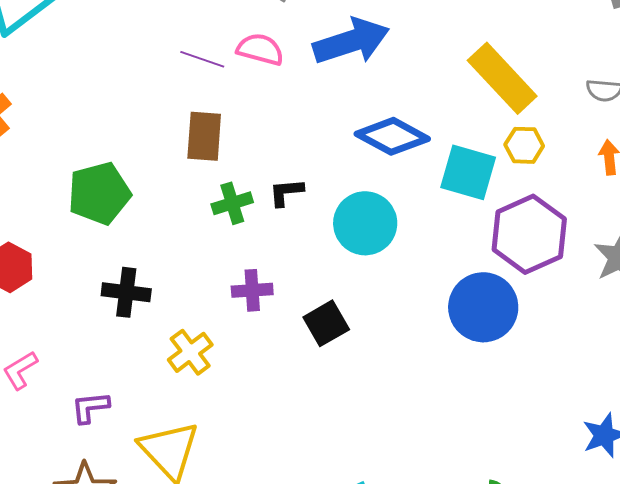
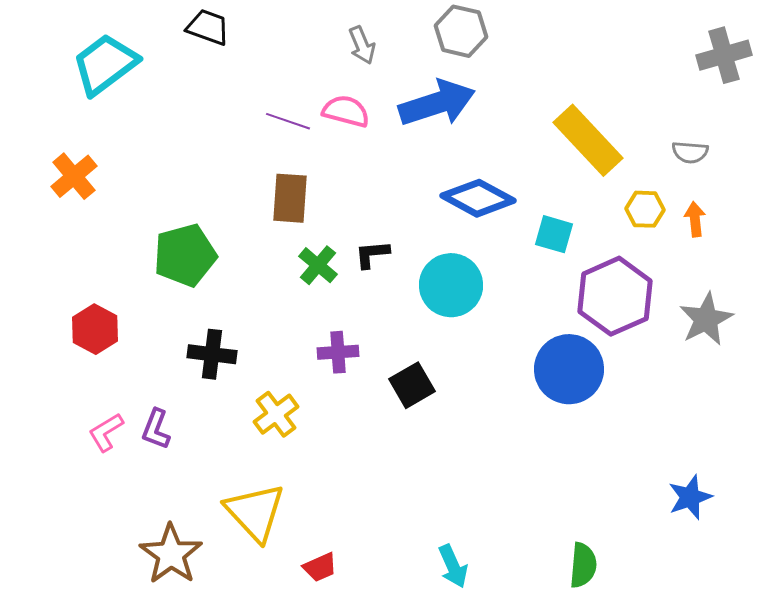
yellow hexagon: (524, 145) -> (645, 209), moved
cyan square: (468, 172) -> (554, 234), size x0.7
green cross: (232, 203) -> (318, 265), turned -33
purple L-shape: (90, 407) -> (156, 429), moved, turned -63

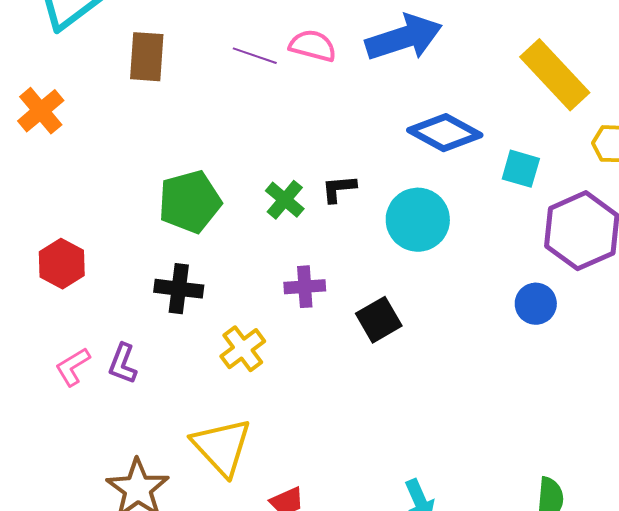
brown rectangle: (290, 198) -> (147, 57), moved
green pentagon: (185, 255) -> (190, 202), moved
blue circle: (569, 369) -> (536, 304), size x0.6

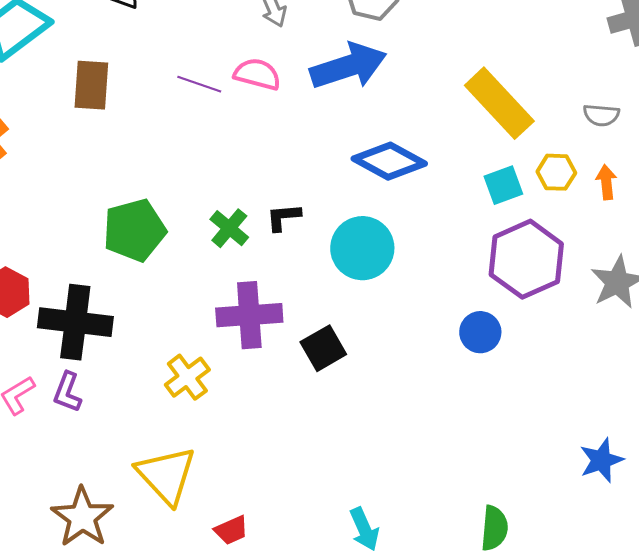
cyan square: (521, 169) -> (503, 185), moved, turned -36
purple cross: (305, 287) -> (249, 315), size x1.6
black cross: (179, 289) -> (75, 322), moved, size x1.5

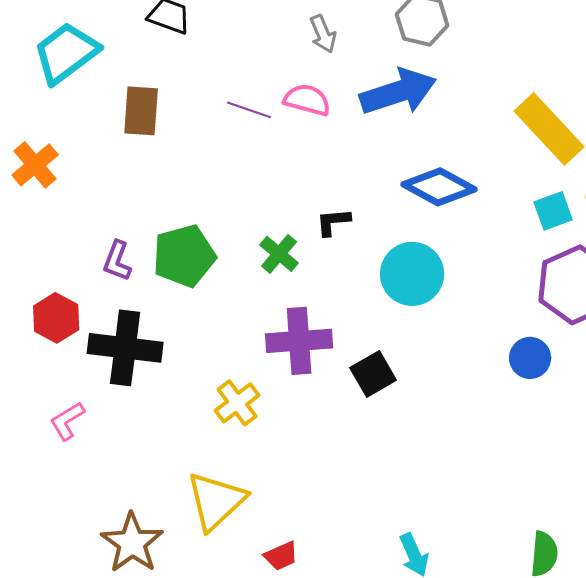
black L-shape: (283, 217) -> (333, 222), moved
purple L-shape: (67, 392) -> (117, 261), moved
yellow triangle: (166, 475) -> (216, 501), turned 30

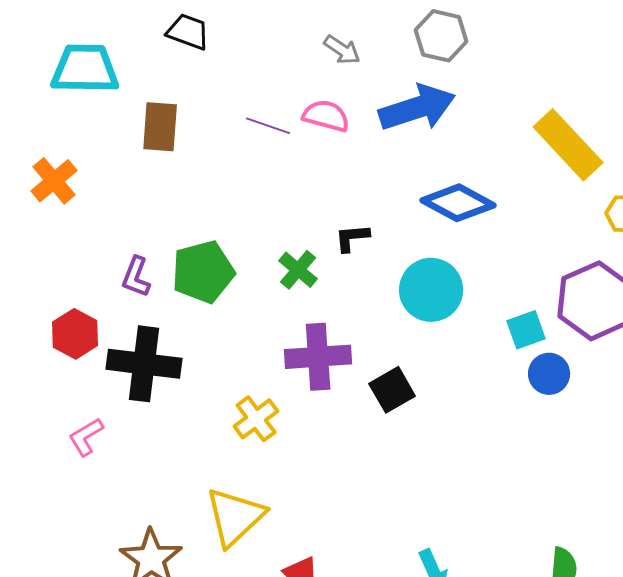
gray arrow: (323, 34) -> (342, 50), turned -33
cyan trapezoid: (66, 53) -> (85, 69), turned 38
cyan square: (553, 211) -> (526, 330), moved

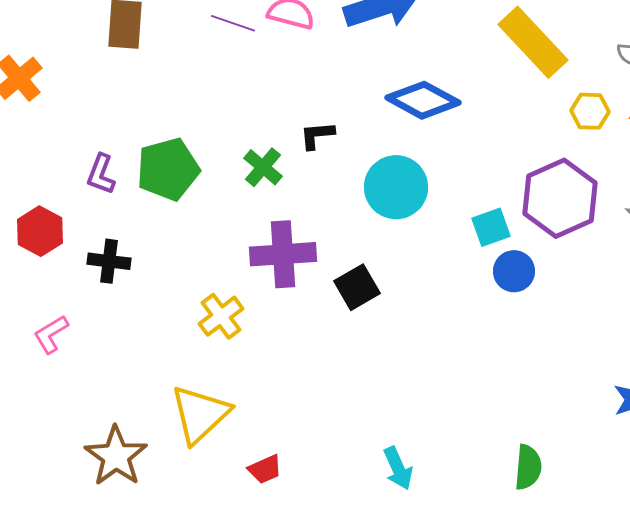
black cross: (144, 364) -> (109, 261), size x0.6

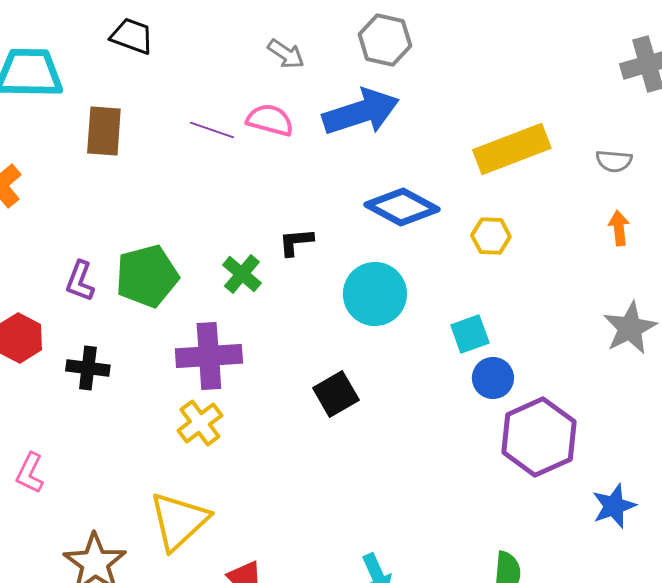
yellow rectangle: (533, 42) -> (512, 149), turned -68
yellow hexagon: (590, 111) -> (491, 236), moved
purple hexagon: (560, 198) -> (539, 437), moved
purple cross: (283, 254) -> (209, 356), moved
pink L-shape: (51, 334) -> (30, 473), moved, turned -33

